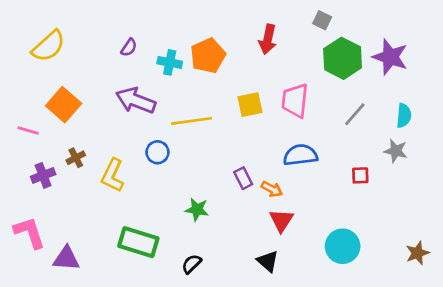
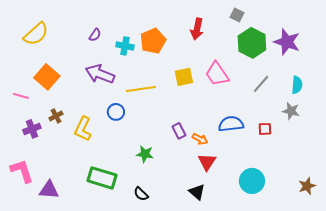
pink trapezoid: (295, 101) -> (217, 74), turned -40
blue semicircle: (300, 155) -> (231, 124), moved
black semicircle: (191, 264) -> (141, 194), turned -91

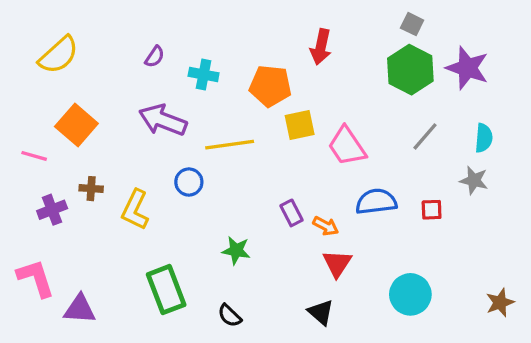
gray square: (237, 15) -> (412, 24), moved
orange pentagon: (153, 41) -> (270, 86), moved, turned 30
pink trapezoid: (217, 74) -> (347, 146), moved
brown cross: (56, 116) -> (91, 189), turned 32
green rectangle: (102, 178) -> (166, 290), turned 52

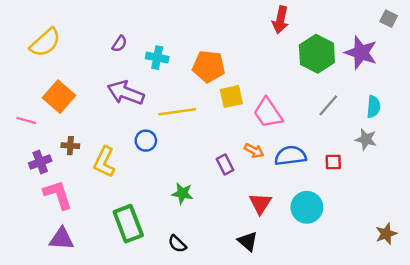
gray square: (412, 24) -> (389, 19), moved
red arrow: (321, 47) -> (280, 20), moved
orange arrow: (326, 226) -> (254, 151), moved
pink L-shape: (36, 278) -> (58, 195), moved
cyan circle: (410, 294) -> (307, 207), moved

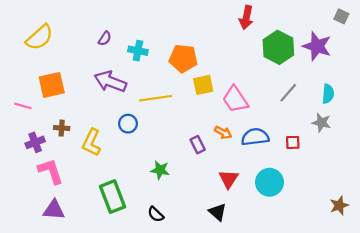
orange square: (59, 97) -> (52, 85), turned 36

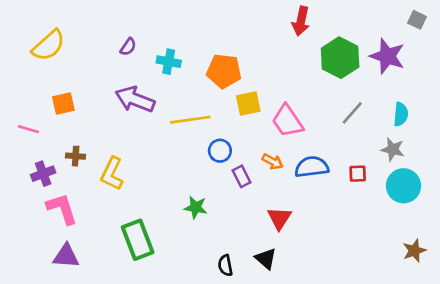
orange square: (52, 85) -> (63, 103), size x0.7
blue circle: (128, 124) -> (220, 151), moved
cyan circle: (270, 182) -> (403, 186), moved
black semicircle: (156, 214) -> (225, 265), moved, turned 35

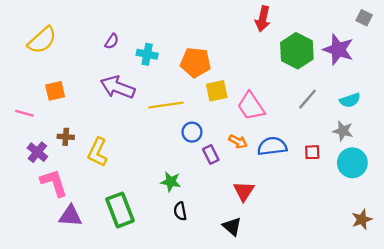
cyan semicircle: (401, 114) -> (350, 100), turned 66
purple cross: (43, 174) -> (37, 152), turned -30
purple triangle: (66, 256) -> (70, 216), moved
black semicircle: (225, 265) -> (180, 211), moved

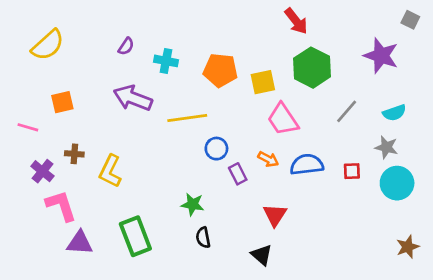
red arrow: (263, 19) -> (296, 21), turned -50
green hexagon: (297, 51) -> (312, 68), moved
yellow square: (217, 91) -> (263, 82), moved

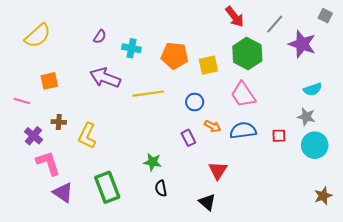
gray line: (347, 111) -> (275, 24), moved
pink trapezoid: (283, 119) -> (243, 95), moved
blue circle: (216, 149) -> (195, 102), moved
purple triangle: (80, 243) -> (63, 193), turned 30

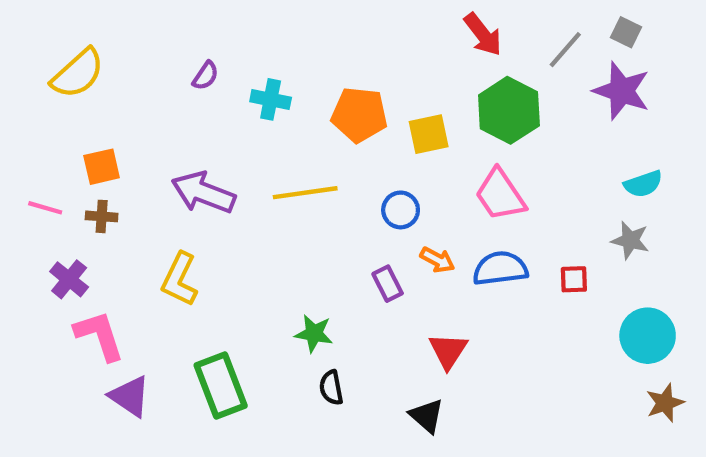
gray square: (325, 16) -> (626, 32), moved
purple arrow: (105, 78) -> (203, 193), moved
brown cross: (59, 122) -> (102, 216), moved
cyan circle: (315, 145) -> (648, 336), moved

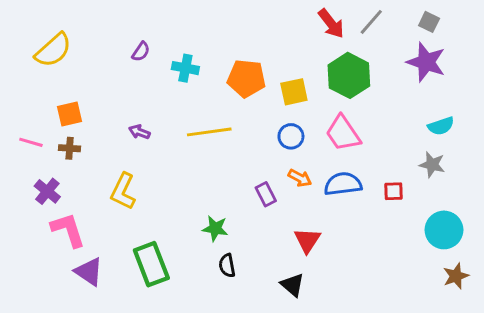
gray line: (565, 50) -> (371, 22), moved
purple arrow: (203, 193) -> (139, 132), size x0.5
blue circle: (401, 210) -> (291, 136), moved

